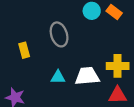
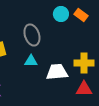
cyan triangle: (58, 77) -> (31, 61), moved

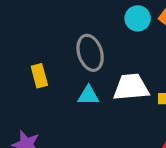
white trapezoid: (57, 72) -> (131, 87), moved

